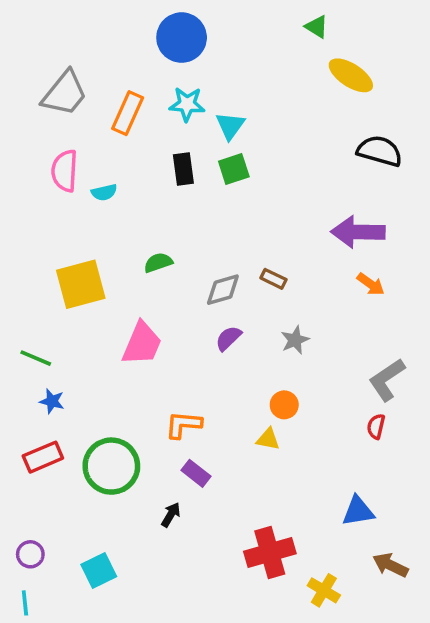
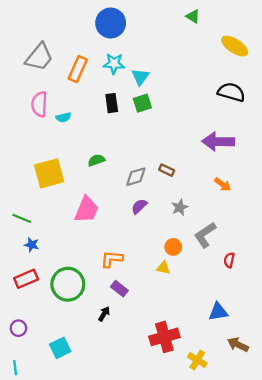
yellow ellipse: (351, 75) -> (235, 46), moved
orange arrow: (371, 284) -> (223, 184), moved
gray L-shape: (387, 380) -> (205, 235), moved
purple circle: (30, 554) -> (18, 328), moved

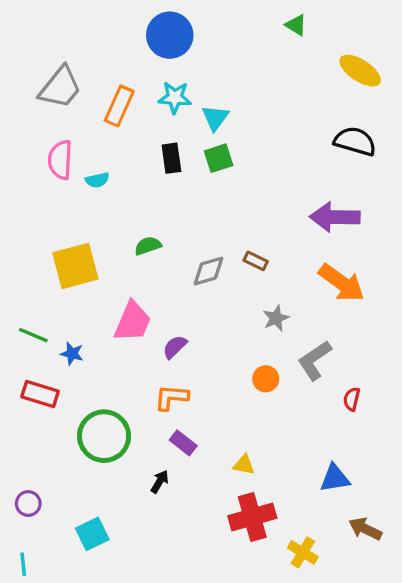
orange arrow: (223, 184) -> (342, 283), size x1.8
purple semicircle: (139, 206) -> (175, 347), moved
blue star: (32, 245) -> (72, 354), moved
yellow triangle: (163, 268) -> (244, 465), moved
red rectangle: (26, 279) -> (40, 394), moved, turned 40

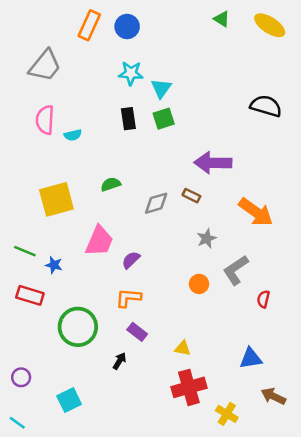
blue circle: (170, 35) -> (127, 27), size x0.7
yellow ellipse: (360, 71) -> (270, 25), moved
orange rectangle: (119, 106) -> (89, 25), moved
purple arrow: (335, 217) -> (213, 163), moved
cyan line: (23, 564) -> (17, 423), turned -48

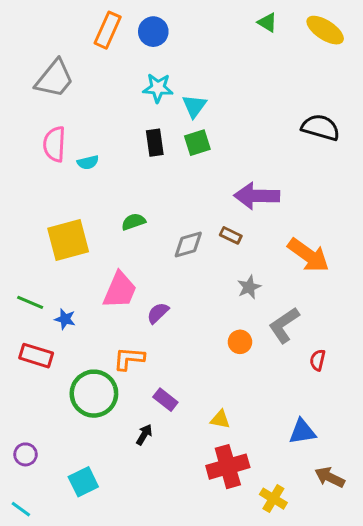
orange L-shape: (128, 298) -> (129, 359), moved

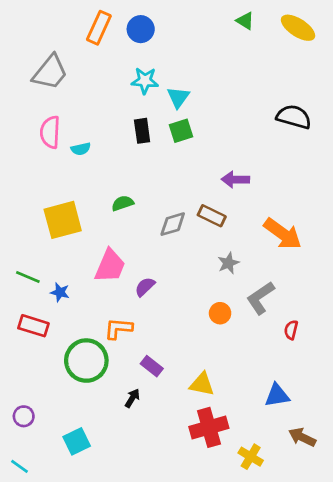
purple arrow: (257, 196) -> (235, 180), size x0.7
brown rectangle: (231, 235) -> (212, 216), size x1.4
yellow triangle: (220, 419) -> (202, 384), size x1.4

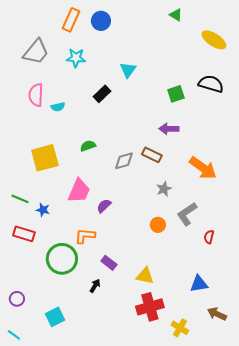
yellow ellipse: (298, 28) -> (214, 40), moved
cyan star: (145, 81) -> (76, 58), moved
black rectangle: (142, 131) -> (102, 94), turned 54
green square: (181, 131) -> (176, 94), moved

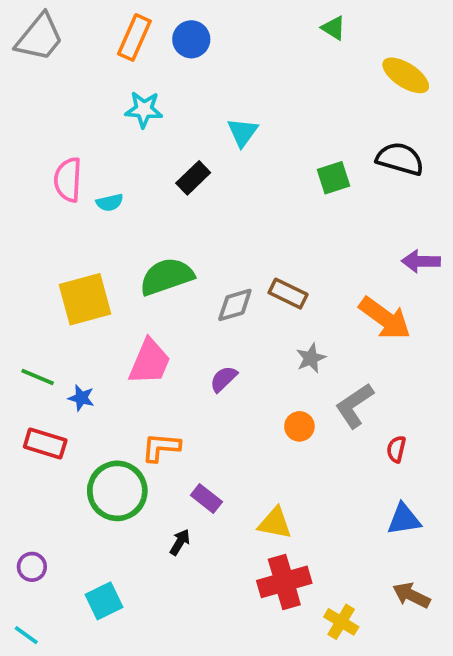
gray trapezoid: (36, 52) -> (39, 37), moved
purple arrow: (169, 129) -> (421, 261), moved
green semicircle: (88, 146) -> (167, 276), size x1.8
purple semicircle: (104, 206) -> (224, 379), moved
blue triangle: (199, 284) -> (404, 519), moved

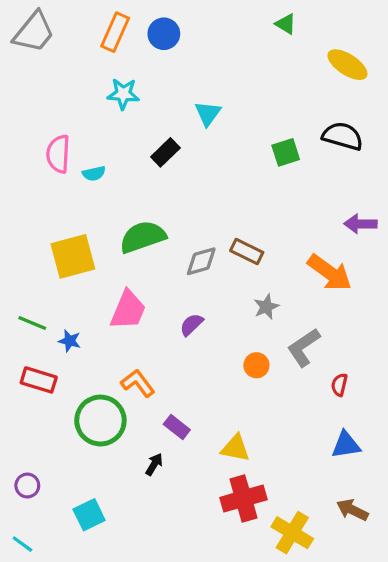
orange L-shape: (161, 447) -> (138, 383), turned 48
yellow cross: (341, 622) -> (292, 533), size x1.4

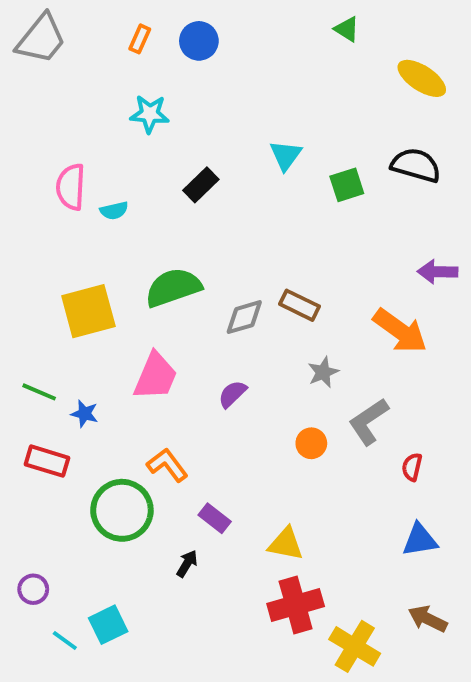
orange rectangle: (115, 32) -> (140, 39), size x0.6
cyan triangle: (208, 113) -> (286, 155), moved
cyan line: (22, 544) -> (65, 640), moved

